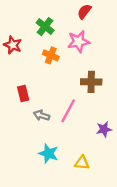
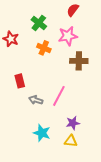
brown cross: (91, 82) -> (79, 61), moved
purple star: (104, 129) -> (73, 123), moved

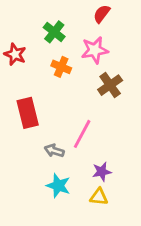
brown cross: (79, 61) -> (110, 85), turned -36
red rectangle: (20, 81) -> (28, 113), size x1.5
gray arrow: (36, 100) -> (54, 151), moved

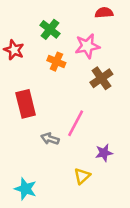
red semicircle: (102, 14) -> (104, 13), moved, turned 48
purple star: (102, 172) -> (104, 153), moved
cyan star: (58, 186) -> (26, 189), moved
yellow triangle: (99, 197) -> (82, 176), moved, turned -48

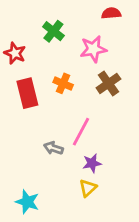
orange cross: (56, 62) -> (63, 83), moved
red rectangle: (26, 104) -> (27, 93), moved
purple star: (104, 153) -> (92, 163), moved

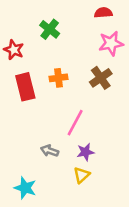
pink star: (93, 49) -> (111, 43), moved
orange cross: (63, 83) -> (59, 78), turned -30
gray arrow: (53, 148) -> (50, 151), moved

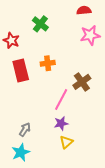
brown cross: (101, 78) -> (82, 82), moved
gray arrow: (50, 151) -> (25, 130), moved, turned 104
purple star: (85, 152) -> (61, 123), moved
cyan star: (25, 188) -> (21, 152), turned 30

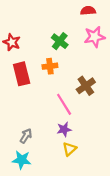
green cross: (40, 24) -> (60, 41), moved
pink line: (61, 100) -> (64, 104), turned -60
cyan star: (21, 152) -> (22, 160), turned 30

